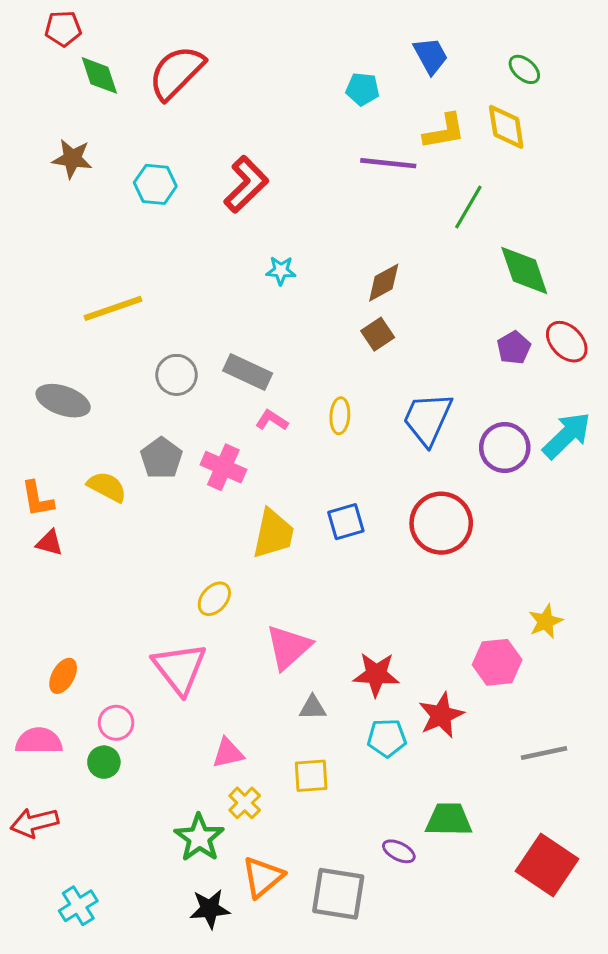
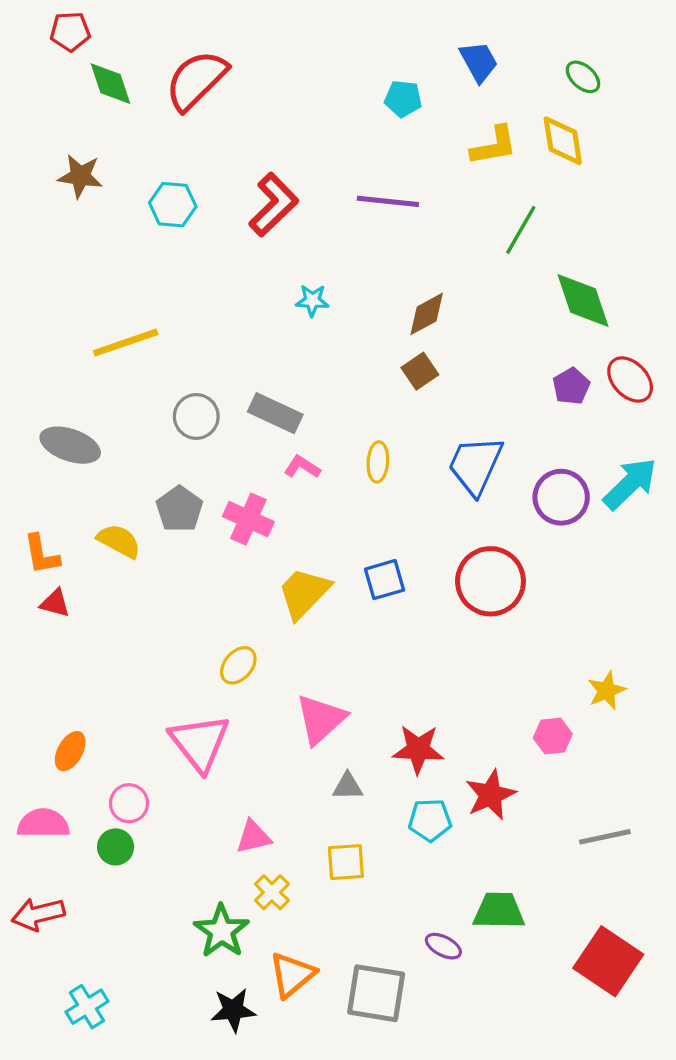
purple line: (388, 163) -> (388, 201), moved
yellow trapezoid: (273, 534) -> (304, 593), turned -148
pink hexagon: (497, 662) -> (553, 736), size x0.7

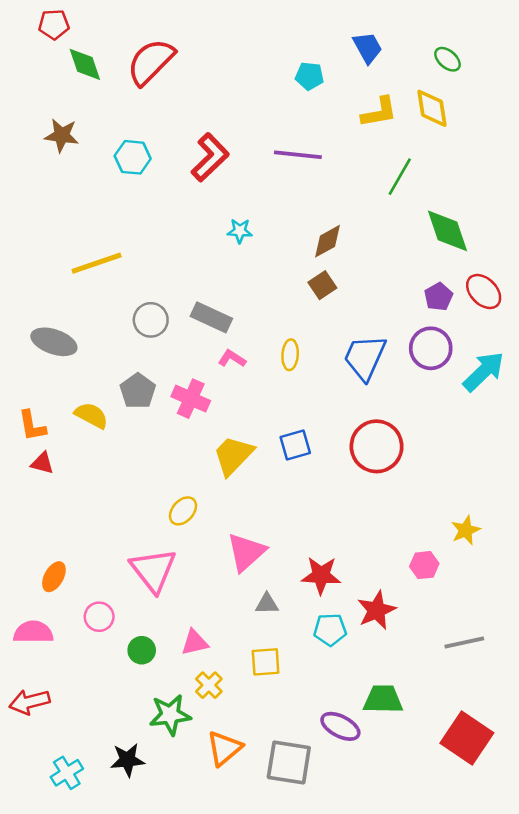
purple circle: (561, 497) -> (431, 348), moved
green circle: (116, 847) -> (142, 650), moved
green star: (221, 931) -> (170, 715), turned 30
purple ellipse: (443, 946) -> (340, 726), size x1.4
black star: (233, 1010) -> (127, 760), moved

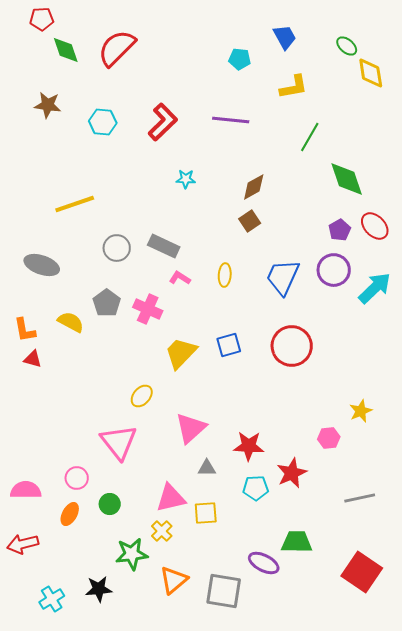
yellow diamond: (432, 108) -> (371, 73), moved
orange ellipse: (54, 577) -> (70, 514), moved
pink triangle: (195, 642) -> (171, 498), moved, size x1.4

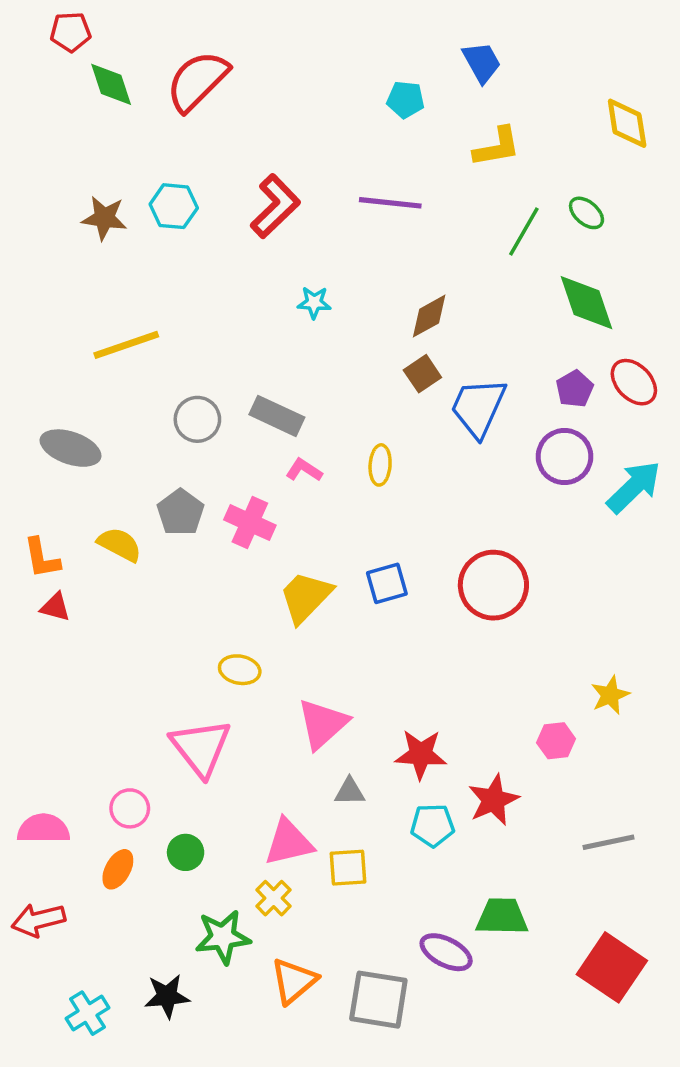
green ellipse: (347, 46) -> (586, 213), moved
brown star: (48, 105) -> (104, 218), moved
blue trapezoid: (283, 277) -> (478, 407), moved
yellow ellipse: (142, 396) -> (240, 670), turned 60

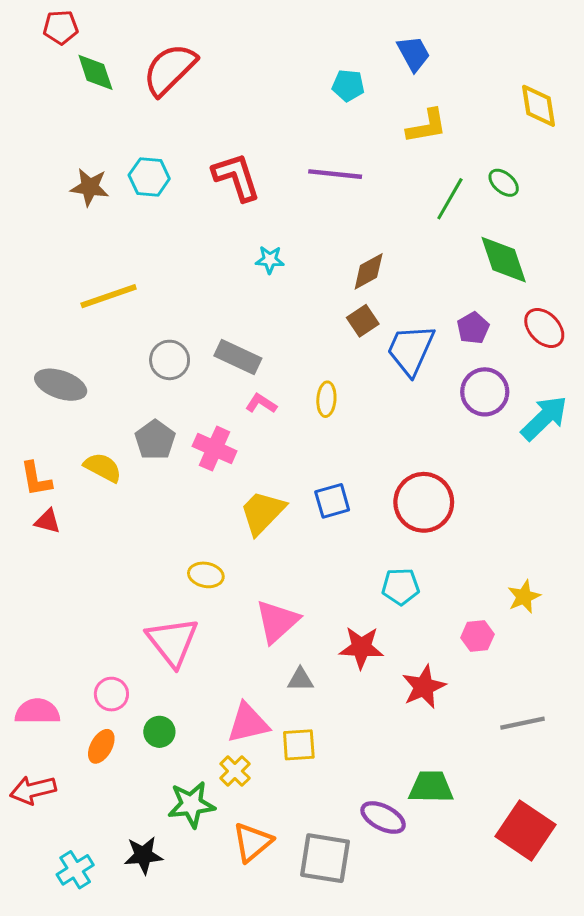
red L-shape: (275, 206) -> (236, 177), turned -64
purple pentagon: (575, 389) -> (473, 328), moved
cyan pentagon: (433, 825) -> (401, 587), moved

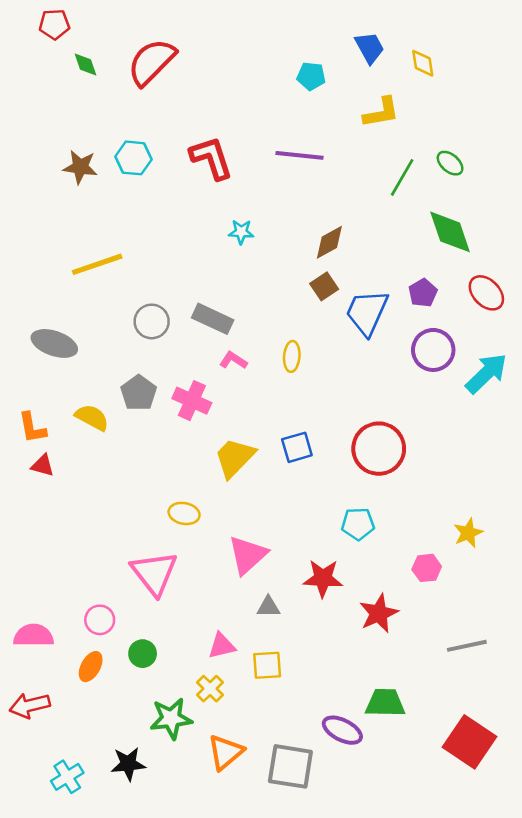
green diamond: (95, 72) -> (85, 65), size x0.7
yellow diamond: (538, 106) -> (423, 63), moved, size x0.7
pink triangle: (248, 723) -> (222, 646), size x0.7

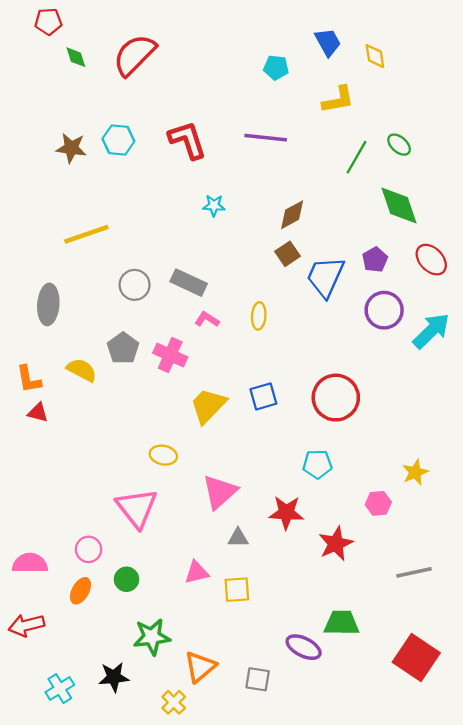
gray ellipse: (54, 343) -> (48, 304), turned 75
yellow cross: (210, 689) -> (174, 702), moved
gray square: (290, 766) -> (258, 679), size x0.6

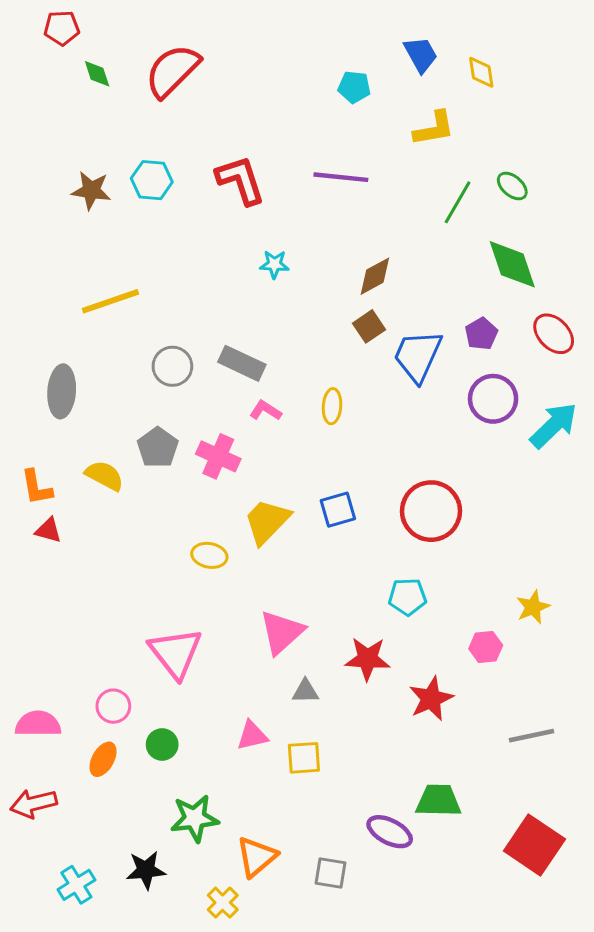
yellow ellipse: (163, 455) -> (209, 555), moved

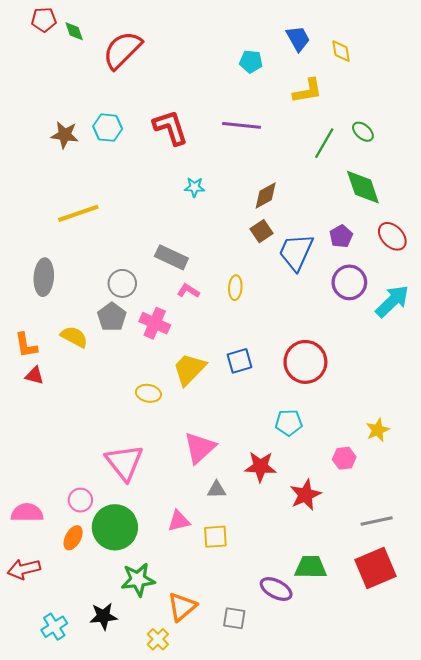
green diamond: (97, 74) -> (74, 31), moved
gray circle: (172, 366) -> (122, 283), moved
green circle: (162, 744) -> (115, 527), size x2.0
red square: (534, 845) -> (376, 568), moved, turned 33

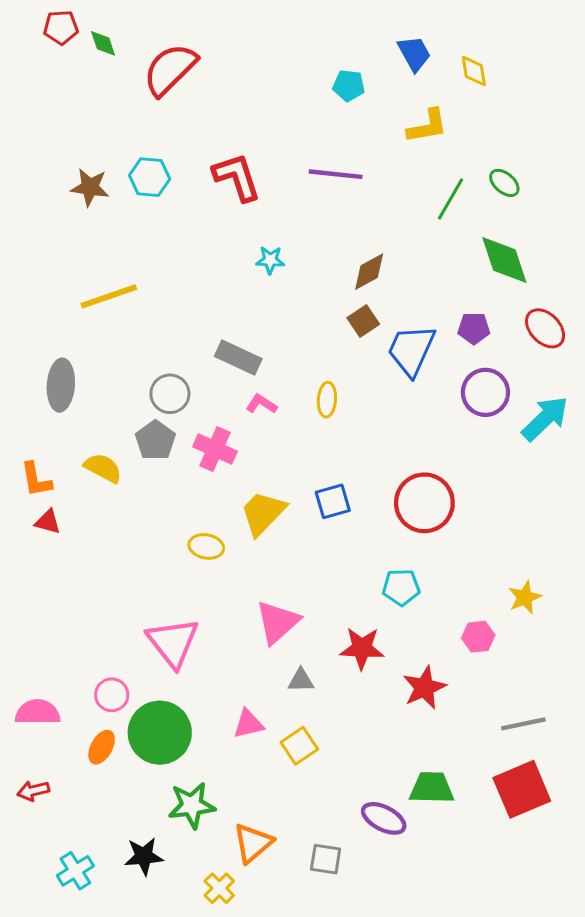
purple pentagon: (341, 236) -> (474, 328), turned 30
yellow square: (215, 537) -> (299, 746), turned -30
red arrow: (24, 569) -> (33, 791), size x0.7

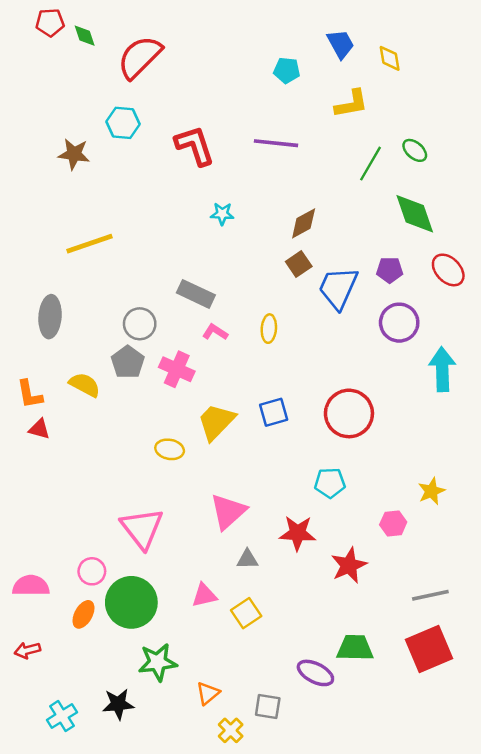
cyan hexagon: (150, 177) -> (123, 123), moved
cyan arrow: (545, 419) -> (442, 369), moved, turned -48
orange triangle: (253, 843) -> (208, 693), size x0.7
yellow cross: (219, 888) -> (231, 730), moved

